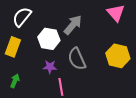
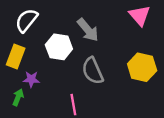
gray arrow: (73, 25) -> (88, 30), turned 100
purple star: (50, 67) -> (31, 79), moved

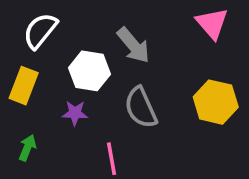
purple star: (31, 79) -> (75, 113), moved

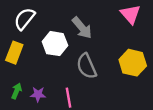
purple star: (75, 113) -> (38, 94), moved

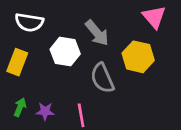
white semicircle: (24, 19) -> (29, 22), turned -120
yellow hexagon: (133, 63) -> (138, 57), moved

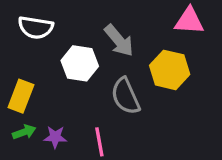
pink triangle: (154, 17) -> (189, 21), turned -45
yellow rectangle: (17, 62) -> (21, 96), moved
green arrow: (20, 107) -> (24, 132), turned 48

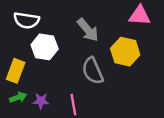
white hexagon: (80, 63) -> (45, 47), moved

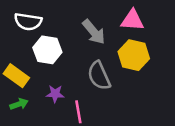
pink triangle: (140, 15) -> (132, 20), moved
yellow rectangle: (16, 71) -> (16, 76), turned -75
purple star: (41, 101) -> (55, 94), moved

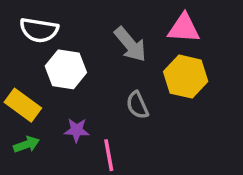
gray semicircle: (99, 76) -> (137, 105), size x0.7

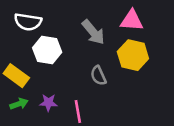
purple star: (77, 130) -> (48, 103), moved

